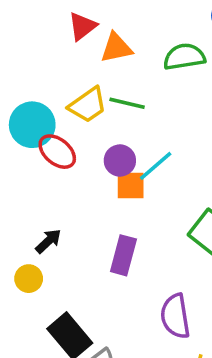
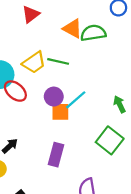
orange triangle: (116, 48) -> (72, 29), moved, turned 40

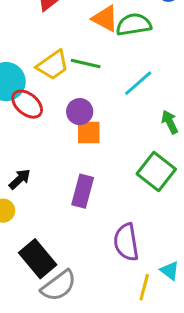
cyan line: (76, 100) -> (138, 83), moved

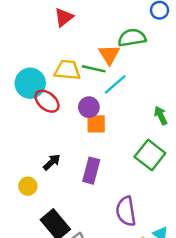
orange triangle: (105, 19) -> (109, 54), moved, turned 30
yellow trapezoid: (53, 65) -> (67, 70), turned -140
cyan line: (138, 83) -> (115, 84), moved
black arrow: (20, 179) -> (52, 162), moved

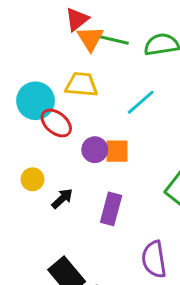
orange triangle: (109, 54) -> (90, 39), moved
green line: (94, 69) -> (114, 40), moved
purple circle: (89, 107) -> (95, 150), moved
yellow circle: (28, 186) -> (33, 179), moved

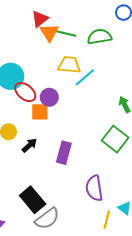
yellow trapezoid: (81, 84) -> (69, 65), moved
purple circle: (95, 150) -> (49, 97), moved
orange square: (117, 151) -> (40, 112), moved

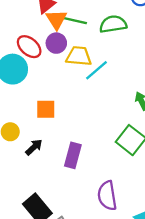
red ellipse: (25, 92) -> (29, 47), moved
purple circle: (49, 97) -> (56, 43), moved

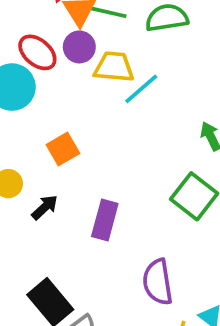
orange square: (46, 109) -> (63, 149), turned -30

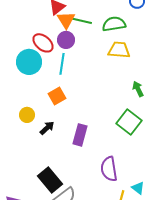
yellow trapezoid: (114, 67) -> (119, 50), moved
cyan line: (141, 89) -> (62, 64), moved, turned -40

